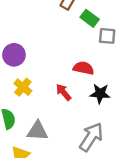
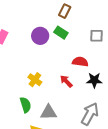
green rectangle: (90, 18) -> (61, 33), moved
purple circle: (14, 55) -> (40, 36), moved

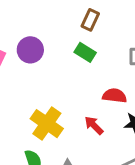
purple circle: (40, 36) -> (30, 50), moved
yellow cross: (35, 80) -> (47, 124), size x1.5

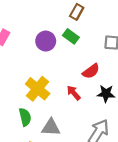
purple circle: (30, 50) -> (46, 41), moved
red semicircle: (115, 96) -> (91, 71), turned 132

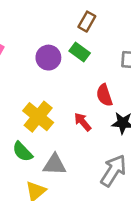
red semicircle: (91, 71) -> (104, 95), turned 108
green semicircle: (25, 117) -> (22, 152), turned 150

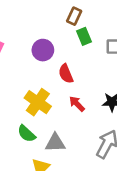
green rectangle: (80, 52) -> (84, 36), moved, turned 35
red semicircle: (104, 95) -> (66, 74), moved

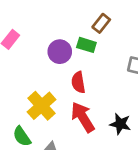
green rectangle: (84, 36) -> (86, 45), moved, turned -63
red arrow: (77, 104) -> (83, 117), size x1.6

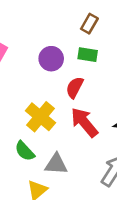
green rectangle: (86, 45) -> (88, 55), moved
red semicircle: (78, 82) -> (75, 87), turned 45

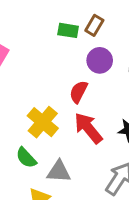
green rectangle: (88, 55) -> (68, 30), moved
purple circle: (51, 59) -> (100, 60), moved

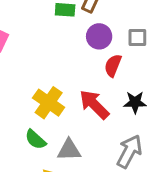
red semicircle: (79, 92) -> (113, 65), moved

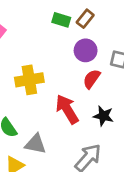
yellow cross: (49, 103) -> (29, 80), moved, turned 32

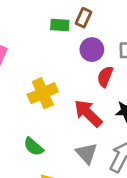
gray triangle: (35, 144) -> (87, 153), moved, turned 50

